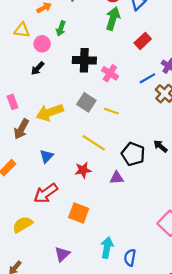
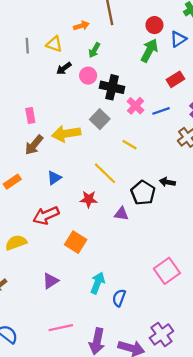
pink circle: (42, 44) -> (88, 76), moved
black arrow: (38, 68) -> (64, 68), moved
blue line: (147, 78) -> (161, 111), moved
gray square: (86, 102) -> (100, 119), moved
black arrow: (160, 146) -> (167, 182), moved, turned -40

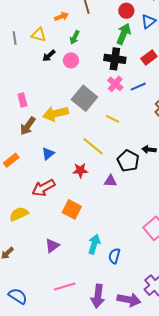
black cross: (112, 87) -> (115, 59), moved
gray square: (100, 119) -> (84, 98), size x1.4

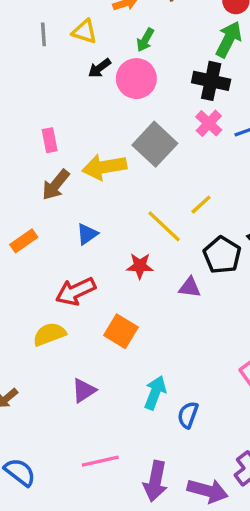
pink circle: (71, 60) -> (136, 79), size x1.5
yellow line: (113, 119) -> (201, 205), moved, turned -72
yellow semicircle: (19, 214) -> (49, 334), moved

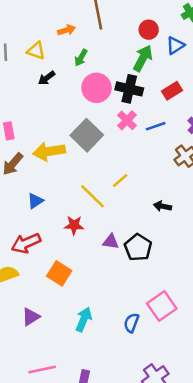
pink circle: (136, 79) -> (96, 88), moved
black pentagon: (222, 255) -> (138, 247), moved
blue semicircle: (188, 415) -> (131, 323), moved

